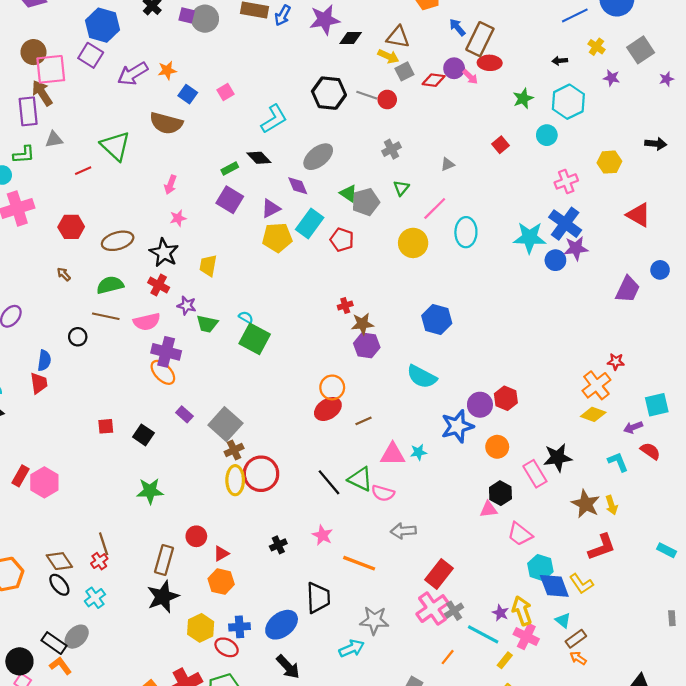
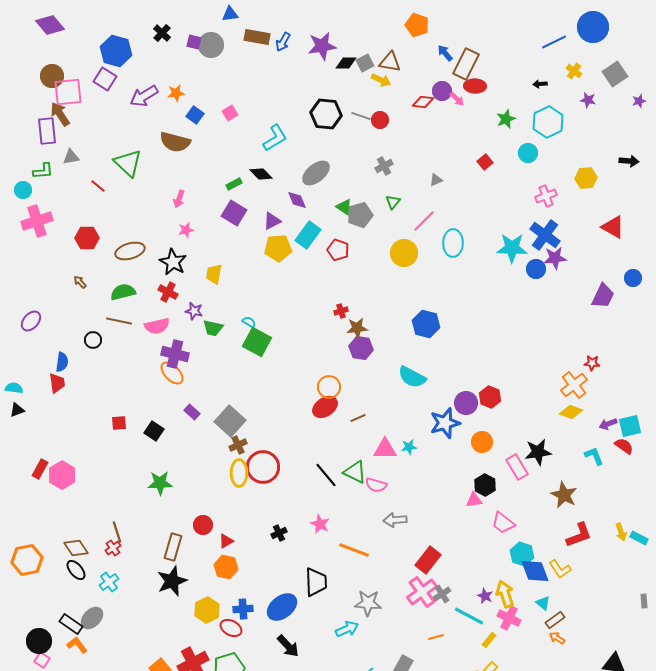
gray square: (404, 71) -> (365, 63), moved
red line: (83, 171) -> (98, 186), turned 63
cyan square: (657, 405) -> (630, 426), moved
yellow arrow: (612, 505) -> (621, 532), moved
orange line: (448, 657) -> (436, 637), turned 35

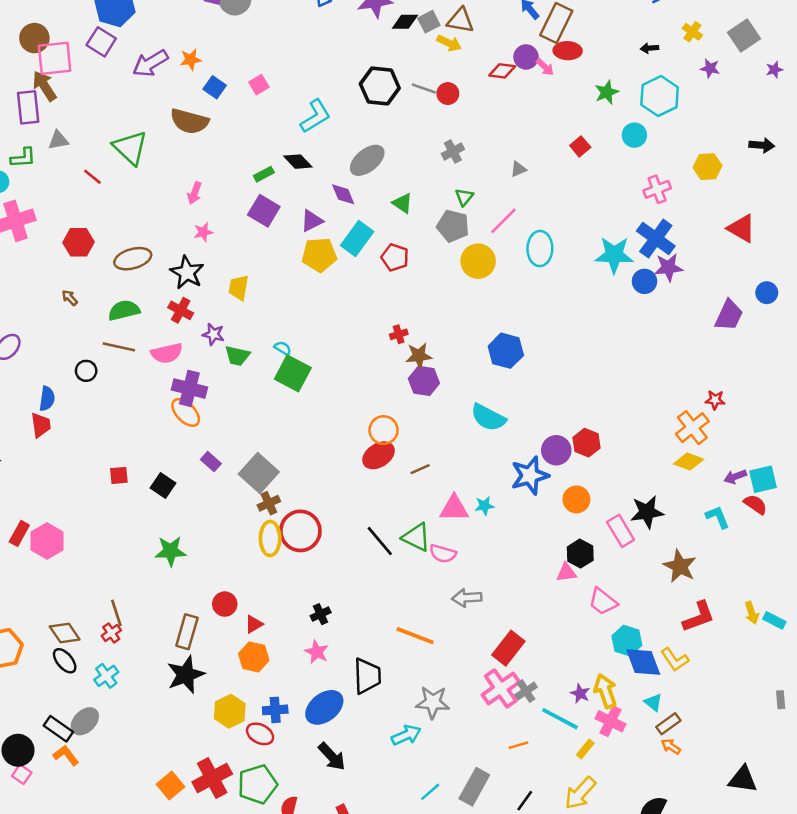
gray pentagon: (360, 215) -> (453, 226), moved, turned 30
pink star: (320, 524) -> (317, 652), moved

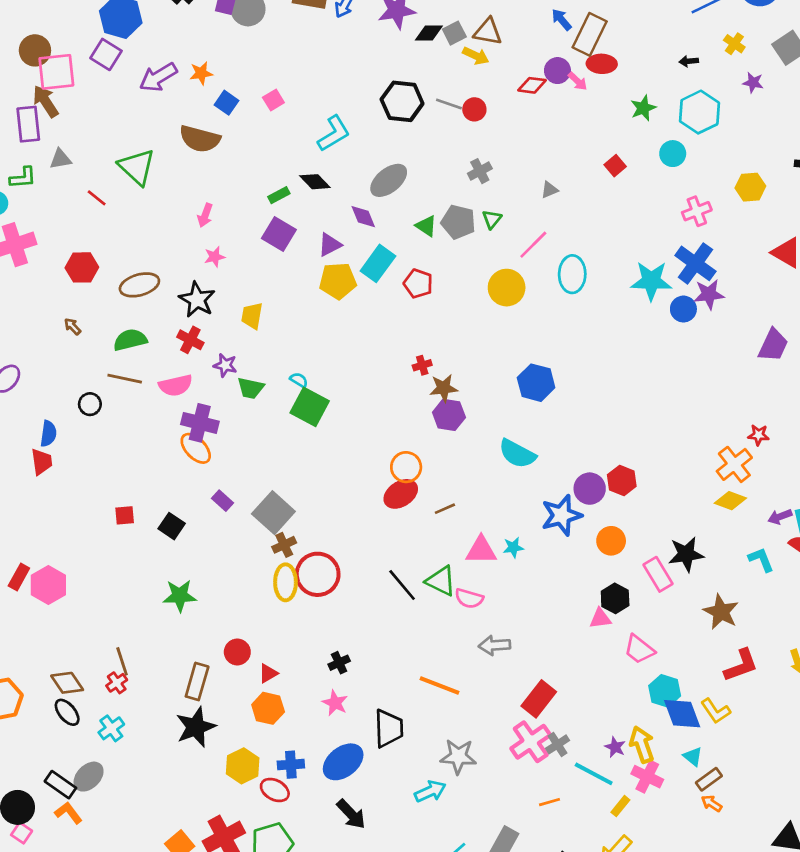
gray pentagon: (453, 226) -> (458, 222), moved

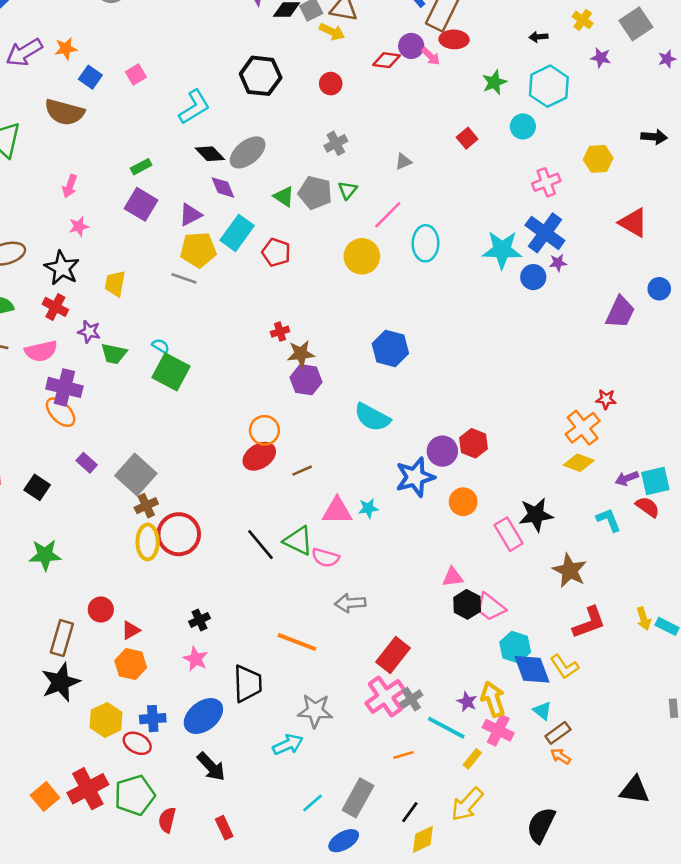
gray line: (449, 104) -> (184, 278), moved
black diamond: (315, 182) -> (210, 154), moved
purple star: (709, 294) -> (558, 263), size x0.6
black hexagon: (615, 598) -> (467, 604), moved

